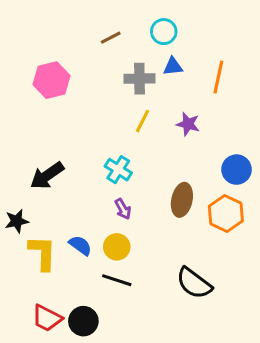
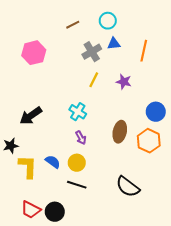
gray cross: (139, 79) -> (92, 52), turned -30

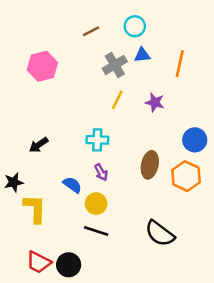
cyan cross: (78, 112) -> (97, 140), turned -30
black arrow: (31, 116) -> (39, 145), size x0.7
blue semicircle: (53, 162) -> (72, 185), moved

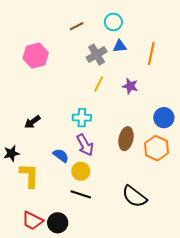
purple arrow: (101, 172) -> (85, 145), size x1.5

